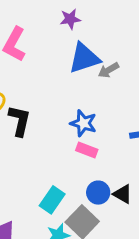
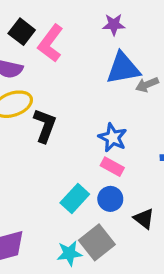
blue circle: (98, 193) -> (110, 199), moved
cyan rectangle: (52, 200) -> (75, 199), moved

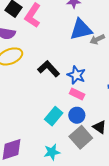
black L-shape: (45, 126) -> (49, 69), moved, turned -60
gray square: (97, 242) -> (81, 137), moved

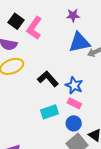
cyan rectangle: (54, 116) -> (49, 112), moved, turned 30

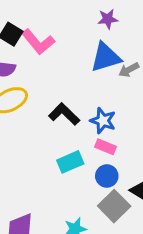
purple star: (73, 15) -> (108, 19), moved
pink L-shape: (34, 28) -> (38, 42), turned -70

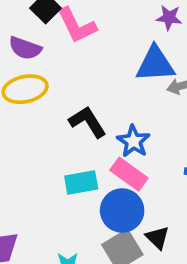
pink rectangle: (105, 147) -> (129, 174), size x1.4
blue circle: (107, 176) -> (122, 211), size x1.5

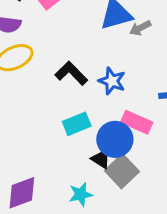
pink rectangle: (129, 174) -> (137, 122), moved
black triangle: (157, 238) -> (101, 159), moved

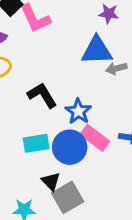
pink rectangle: (137, 122) -> (95, 138), moved
blue circle: (115, 139) -> (70, 147), moved

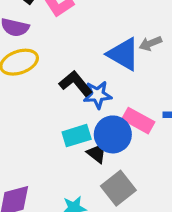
blue triangle: (97, 50) -> (123, 54), moved, turned 40
blue star: (78, 111) -> (98, 95), moved, turned -30
black triangle: (51, 181) -> (97, 153), moved

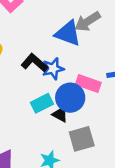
gray arrow: (150, 43) -> (88, 22), size x1.5
gray square: (118, 188) -> (82, 139), turned 32

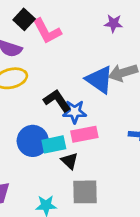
pink rectangle: (88, 83) -> (84, 134), moved, turned -45
blue circle: (70, 98) -> (33, 141), moved

